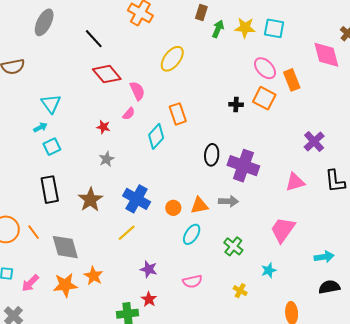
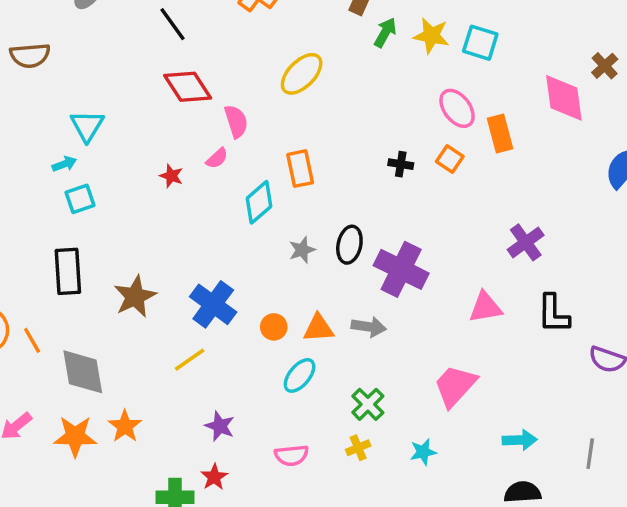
orange square: (264, 98) -> (450, 159), size x0.7
gray star: (107, 159) -> (302, 250), moved
yellow cross: (240, 291) -> (358, 448), moved, turned 32

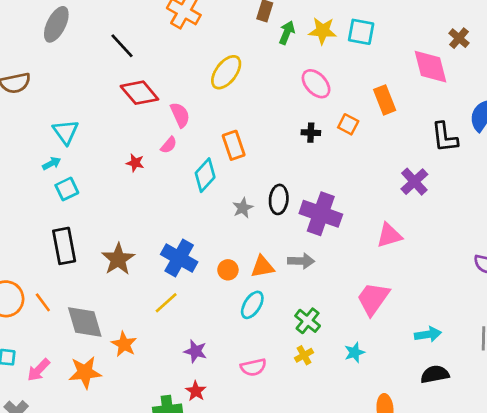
pink ellipse: (457, 108) -> (316, 84), moved
black L-shape: (553, 314) -> (445, 137), moved
orange star: (125, 426) -> (124, 344), moved

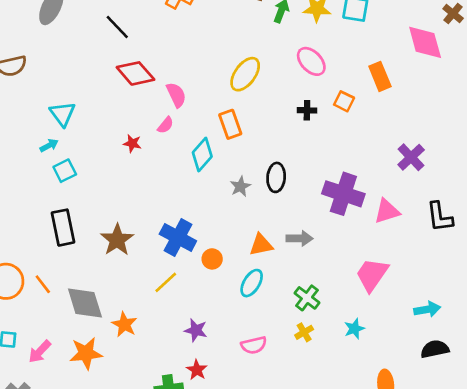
yellow ellipse: (226, 72) -> (245, 74), moved
black L-shape: (445, 137) -> (440, 217), moved
purple cross: (321, 214) -> (343, 194), moved
orange circle: (228, 270) -> (212, 259), moved

